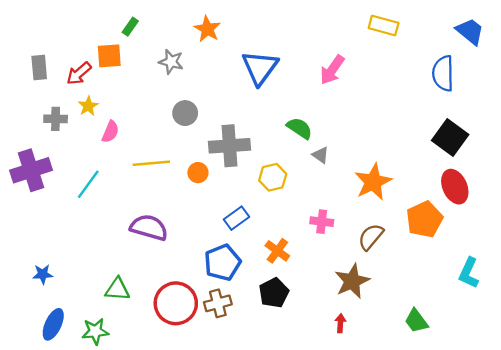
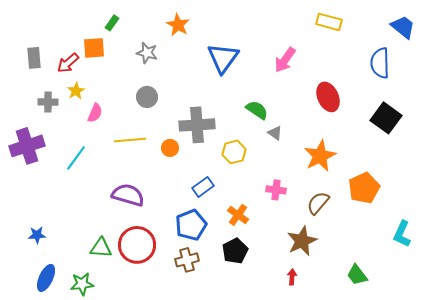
gray circle: (185, 113) -> (147, 97), moved
red ellipse: (455, 187) -> (328, 97), moved
red circle: (176, 303) -> (137, 245), moved

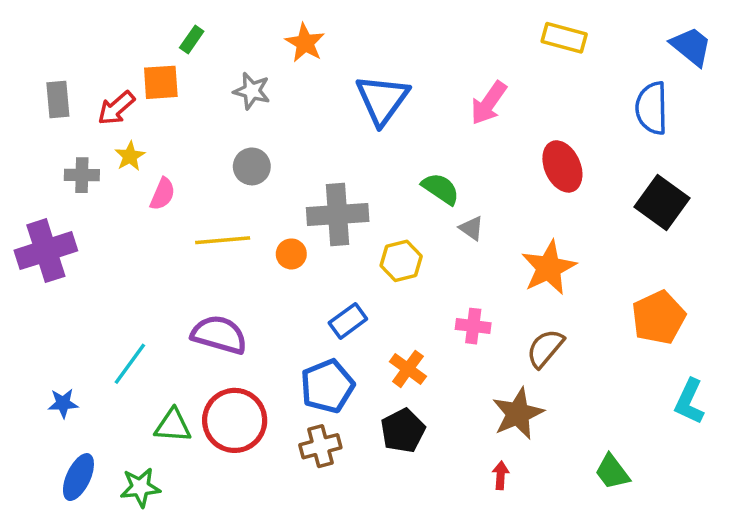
cyan line: (76, 158) -> (130, 364), moved
orange pentagon: (364, 188) -> (659, 317), moved

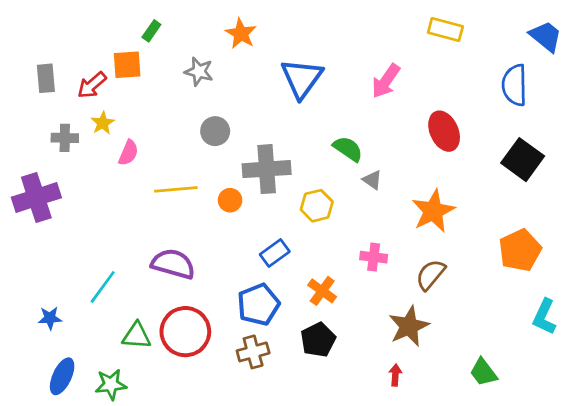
gray circle: (252, 166) -> (215, 131), moved

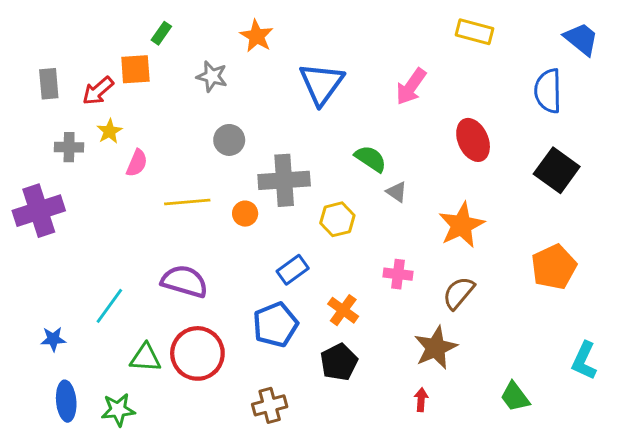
cyan L-shape: (544, 317) -> (584, 361), moved
brown cross: (253, 352) -> (270, 405), moved
blue ellipse: (62, 376) -> (66, 401), turned -30

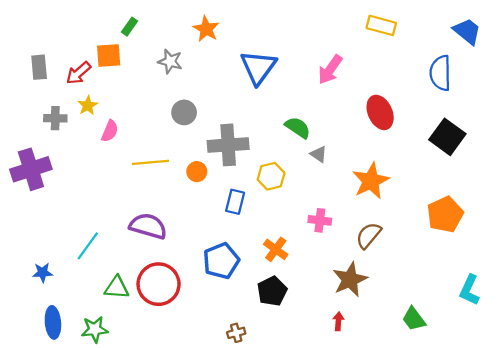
blue rectangle: (293, 270) -> (235, 202), moved, turned -40
brown cross: (270, 405) -> (236, 333), moved, size x0.7

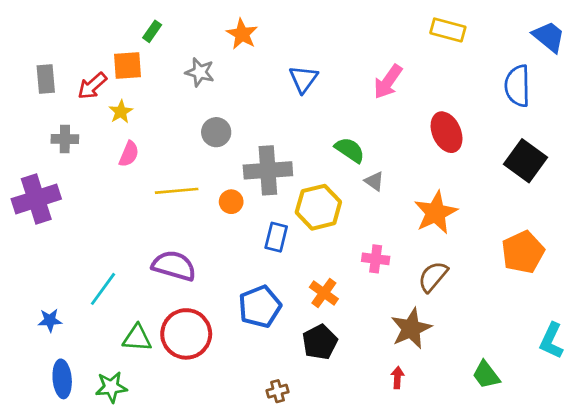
blue triangle: (258, 67) -> (303, 79), size x0.7
yellow star: (88, 105) -> (121, 112), moved
yellow hexagon: (271, 176) -> (318, 207), size x1.4

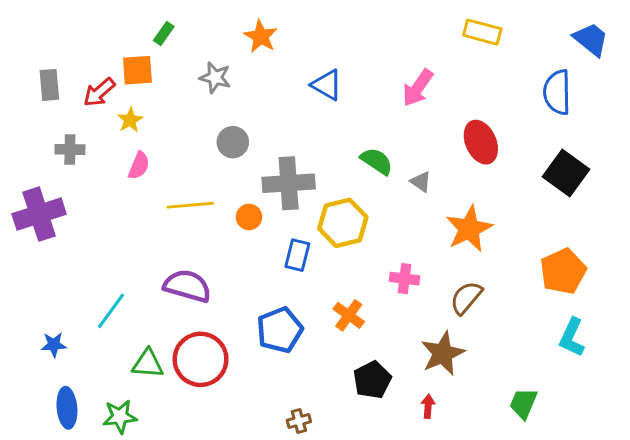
blue triangle: (303, 79) -> (327, 85), turned -36
gray triangle: (374, 181) -> (421, 182), moved
cyan L-shape: (551, 341) -> (572, 337), moved
black pentagon: (320, 342) -> (372, 380), moved
green trapezoid: (486, 375) -> (523, 403), turned 60

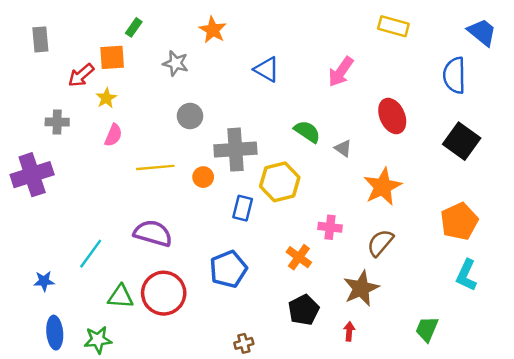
gray rectangle: (49, 85) -> (40, 39), moved
orange cross: (349, 315) -> (299, 257), moved

